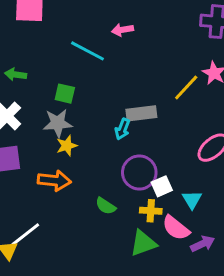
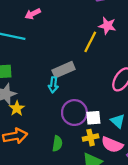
white square: (162, 186) -> (93, 118), turned 35
green semicircle: (106, 206) -> (57, 144), turned -98

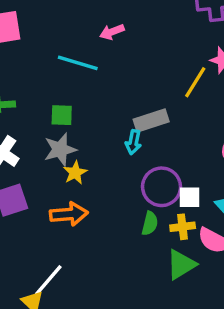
green semicircle: (57, 144) -> (150, 223), moved

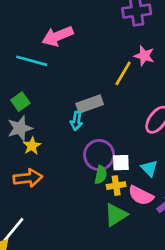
pink arrow: (112, 32) -> (58, 36), size x1.6
green square: (62, 115) -> (20, 102), turned -36
green semicircle: (150, 223) -> (101, 175), moved

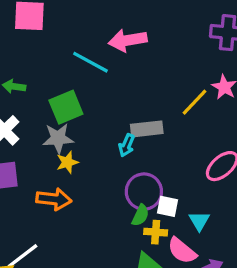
green square: (20, 102) -> (66, 107), size x1.5

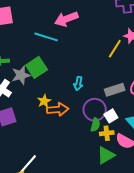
gray rectangle: (147, 129) -> (115, 90), moved
gray star: (58, 138) -> (21, 75), moved
orange arrow: (54, 199) -> (58, 109), moved
white square: (168, 206) -> (111, 116), turned -32

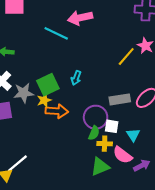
green square: (37, 67) -> (48, 85), moved
gray star: (21, 75) -> (24, 93), moved
cyan arrow: (78, 83) -> (76, 78), moved
white square: (111, 116) -> (112, 126), turned 32

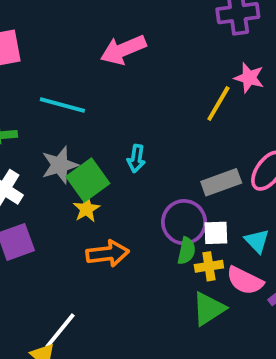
cyan line: (56, 33) -> (62, 105), moved
gray star: (24, 93) -> (60, 165), moved
orange arrow: (57, 111) -> (108, 254), moved

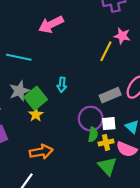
orange arrow: (108, 254) -> (41, 152), moved
green triangle: (209, 309) -> (107, 166), turned -36

